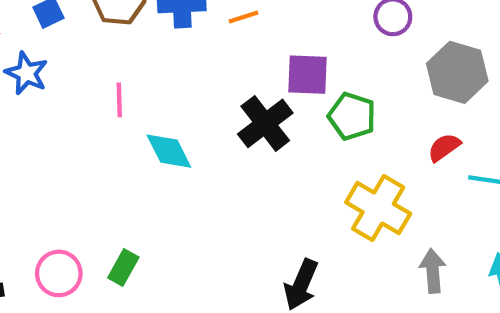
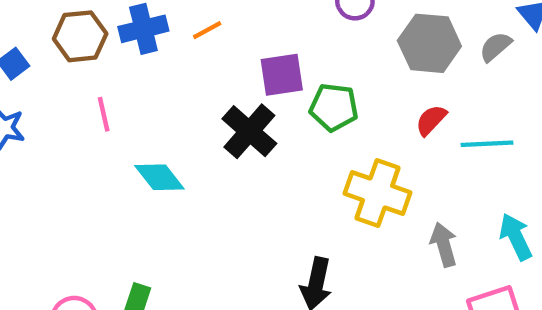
pink line: (119, 100) -> (104, 114), moved

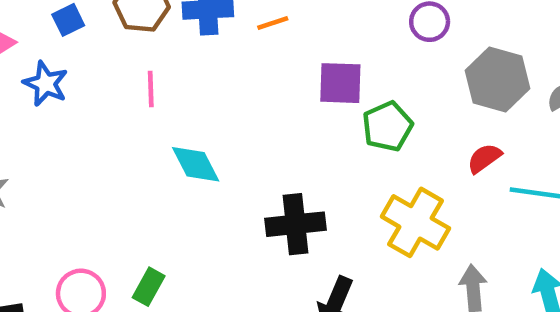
green pentagon: (334, 107) -> (387, 126), turned 30
black cross: (249, 131) -> (296, 224), moved, turned 32

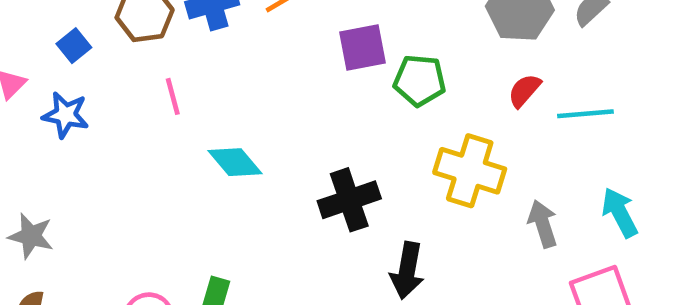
green pentagon: (387, 126) -> (420, 80), turned -30

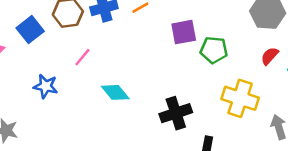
blue square: (74, 46) -> (30, 30), size x1.5
pink line: (173, 96) -> (82, 57), turned 54
blue star: (66, 115) -> (46, 86), moved

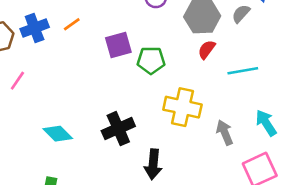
red semicircle: (270, 56) -> (207, 50), moved
cyan diamond: (115, 92) -> (58, 134), moved

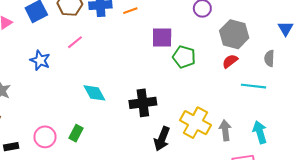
gray semicircle: (241, 14) -> (269, 58), moved, turned -56
yellow cross: (182, 107) -> (195, 123), moved

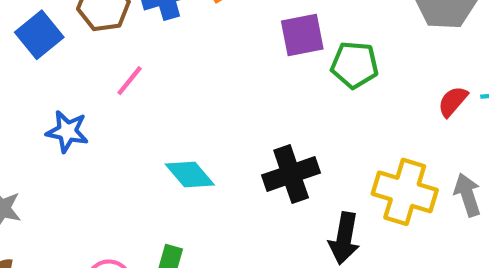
red semicircle: (230, 61) -> (453, 101), moved

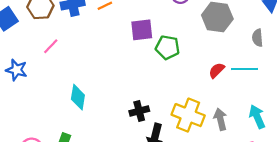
cyan diamond: (190, 174) -> (78, 97), turned 45
black cross: (291, 174) -> (139, 111), moved, size x0.7

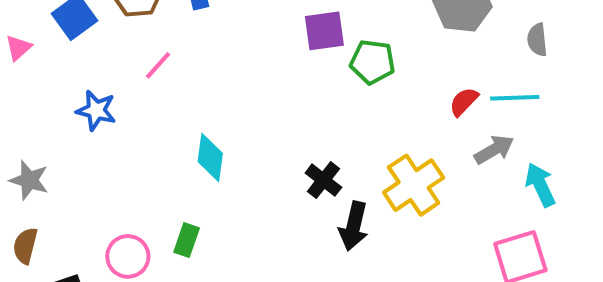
black cross: (139, 111) -> (323, 180), turned -36
yellow cross: (188, 115) -> (414, 185), turned 36
gray arrow: (220, 119) -> (494, 150), moved, turned 75

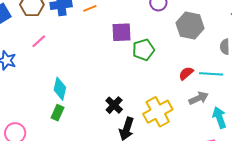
green pentagon: (372, 62) -> (143, 50), turned -30
green rectangle: (187, 240) -> (57, 113), moved

